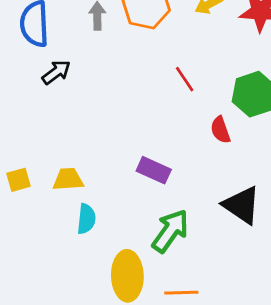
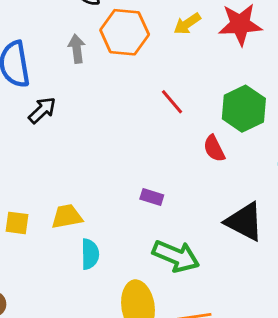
purple rectangle: (154, 170) -> (152, 197), size x0.7
yellow square: (18, 180) -> (17, 223), turned 30
green arrow: (170, 231) -> (176, 256), turned 84

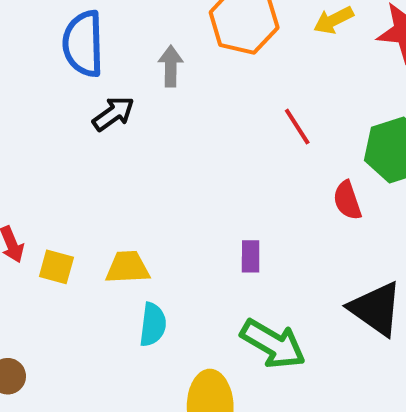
gray arrow: (77, 49) -> (171, 66), moved
purple rectangle: (152, 197) -> (251, 256), turned 65

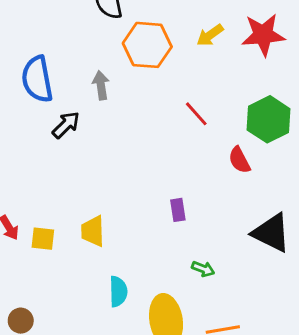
yellow trapezoid: (128, 267) -> (93, 231), turned -80
cyan semicircle: (153, 325) -> (118, 291), moved
green arrow: (273, 344) -> (203, 269), size x0.5

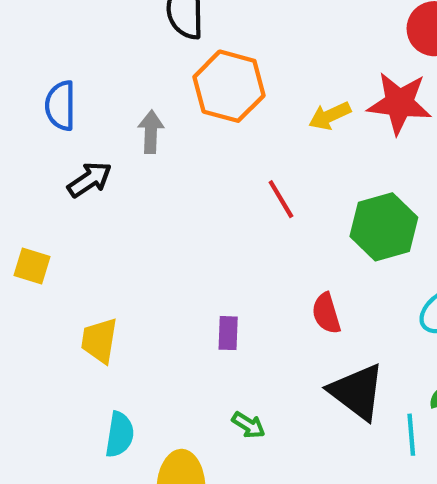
yellow arrow: (210, 35) -> (330, 116), moved
blue semicircle: (37, 79) -> (60, 106), size x0.7
red semicircle: (239, 160) -> (326, 313), moved
yellow square: (43, 239) -> (32, 266), moved

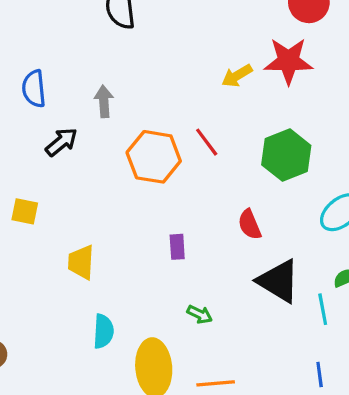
orange hexagon: (229, 86) -> (154, 157), moved

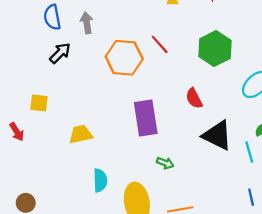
blue semicircle: (34, 89) -> (52, 17), moved
purple rectangle: (177, 247) -> (146, 118), size x2.0
yellow trapezoid: (81, 262) -> (81, 134), turned 80

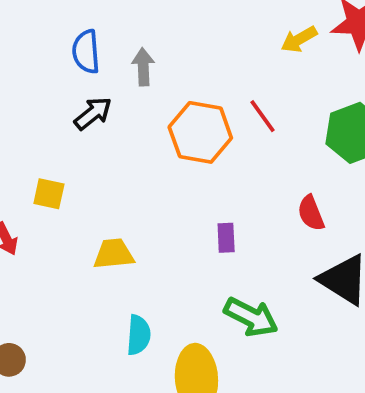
purple rectangle: (146, 118) -> (226, 238), size x0.5
green arrow: (165, 163) -> (251, 317), size x1.8

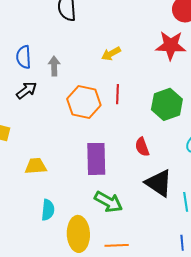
yellow arrow: (299, 39) -> (111, 54), moved
red line: (262, 116) -> (117, 94), turned 36
purple rectangle: (226, 238) -> (96, 159), size x2.0

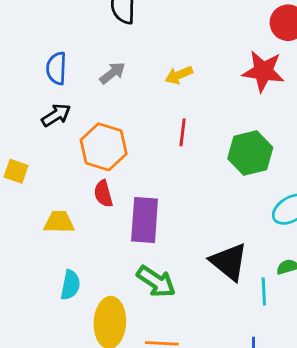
gray arrow: (54, 66) -> (112, 73), moved, turned 48
orange hexagon: (84, 102) -> (104, 147), moved
red semicircle: (142, 147) -> (103, 194), moved

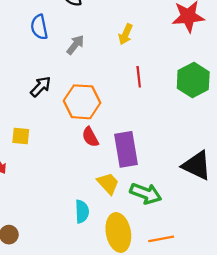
blue semicircle: (56, 68) -> (39, 27), moved
yellow arrow: (179, 75) -> (126, 34), turned -30
yellow trapezoid: (59, 222) -> (108, 183), moved, turned 60

